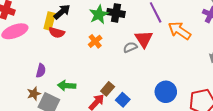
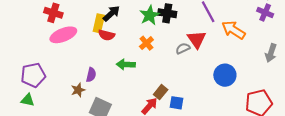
green arrow: (67, 86) -> (126, 64), moved
blue circle: (166, 92) -> (225, 75), moved
brown star: (34, 94) -> (78, 90), moved
blue square: (123, 100) -> (177, 103), turned -32

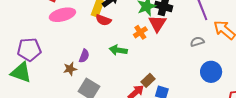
red triangle: (197, 39) -> (157, 23), moved
gray semicircle: (183, 48) -> (197, 42), moved
green triangle: (28, 100) -> (21, 72), size x1.6

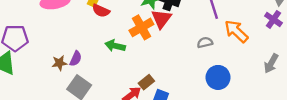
orange cross: (140, 32) -> (141, 27), size x1.5
purple semicircle: (84, 56) -> (76, 59), moved

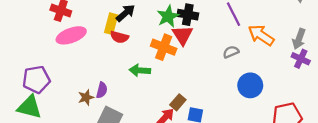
purple cross: (273, 19) -> (301, 59), moved
orange cross: (141, 27) -> (164, 47), turned -30
gray arrow: (271, 63) -> (299, 39), moved

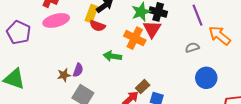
purple pentagon: (36, 79) -> (19, 32), moved, turned 30

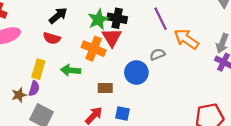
yellow rectangle: (91, 14) -> (38, 69), moved
blue circle: (206, 78) -> (136, 72), moved
brown rectangle: (143, 87) -> (105, 88), moved, turned 48

